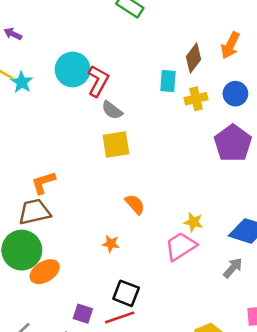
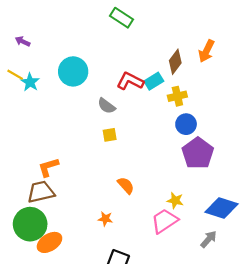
red L-shape: (98, 81) -> (130, 81), moved, turned -92
cyan rectangle: (168, 81) -> (154, 81), turned 54
blue circle: (235, 94) -> (186, 124), moved
purple pentagon: (233, 143) -> (198, 153), moved
yellow square: (116, 145) -> (110, 135), size x0.6

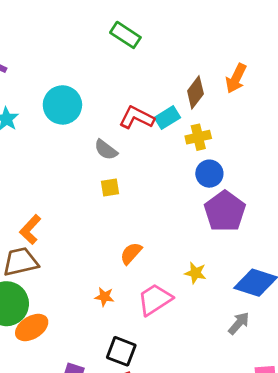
orange L-shape: (48, 167) -> (30, 230), turned -30
orange semicircle: (126, 185) -> (131, 253), turned -96
pink trapezoid: (165, 221) -> (155, 300), moved

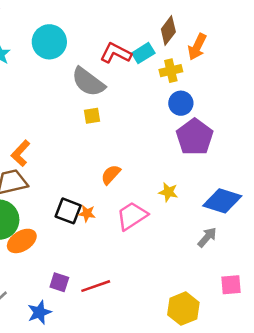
orange arrow: (236, 78) -> (197, 47), moved
gray semicircle: (106, 150) -> (88, 82), size x1.6
black square: (121, 351) -> (68, 211), moved

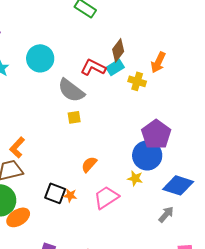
brown diamond: (168, 31) -> (118, 50), moved
yellow cross: (171, 71) -> (137, 81), turned 30
blue circle: (181, 103) -> (147, 155), moved, size x1.5

